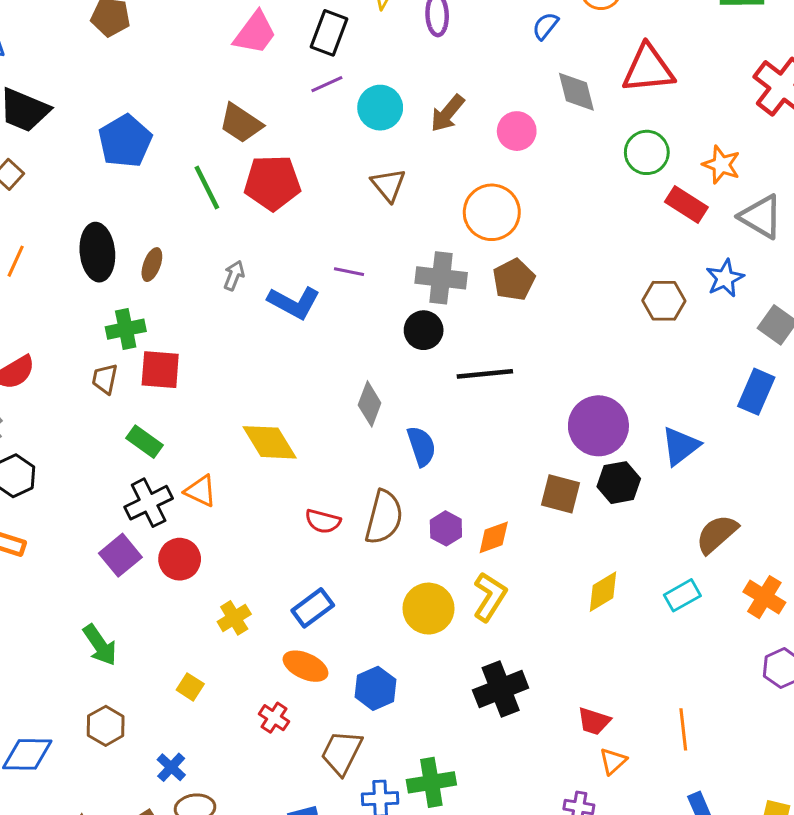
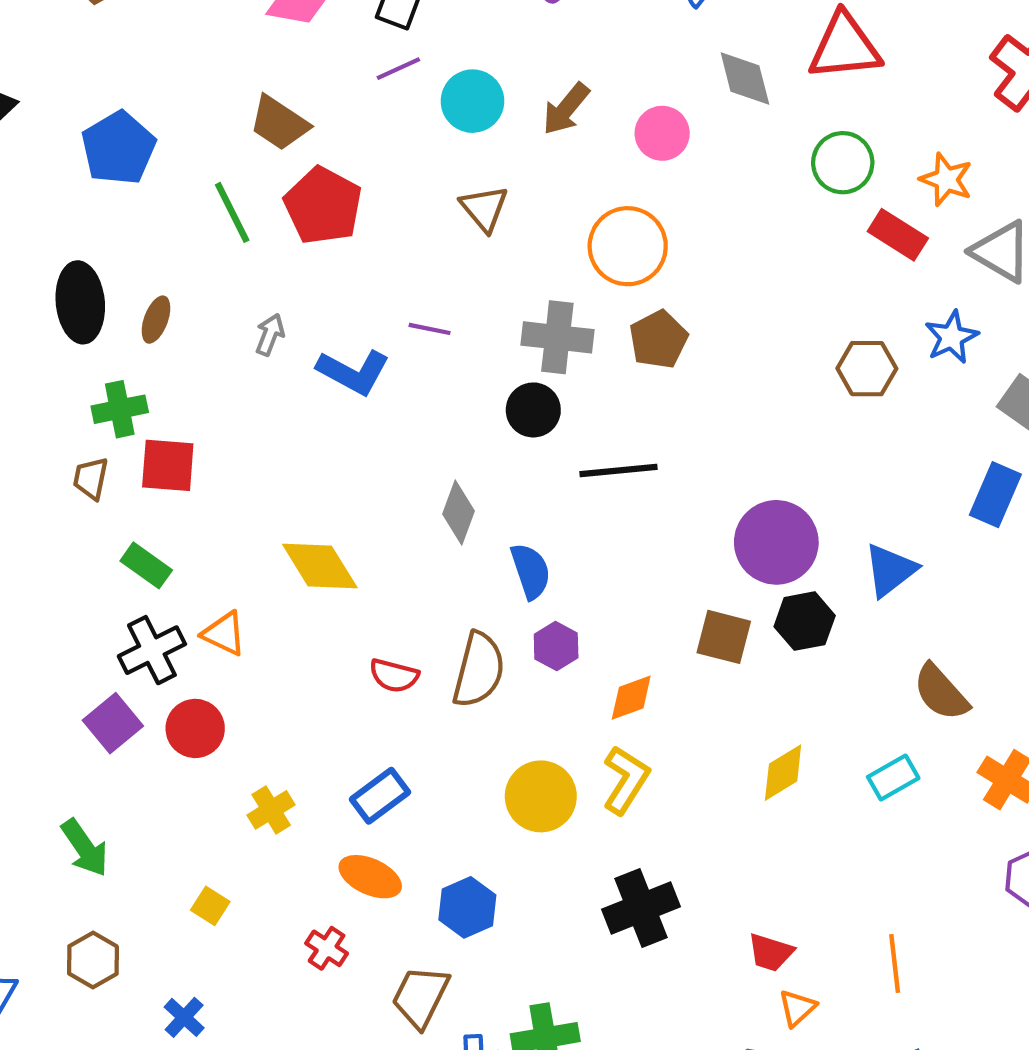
red pentagon: (272, 183) -> (323, 206), turned 30
purple hexagon: (446, 528) -> (556, 646), moved
brown semicircle: (717, 534) -> (941, 692), turned -90

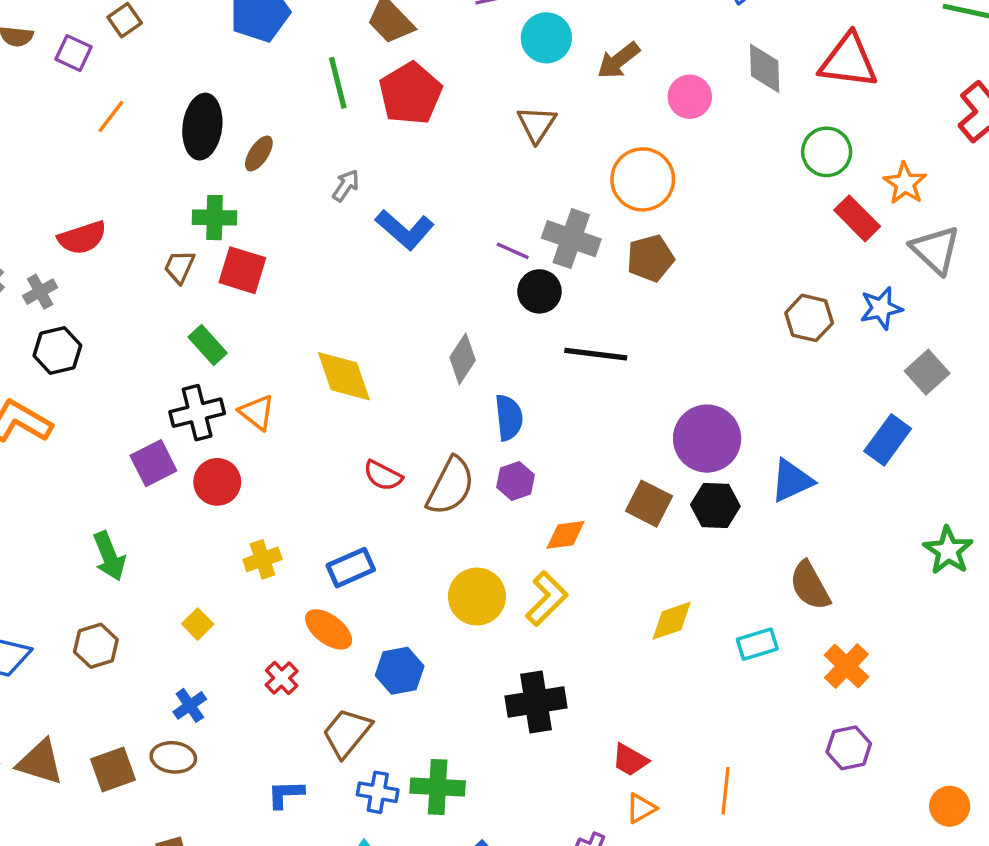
purple line: (430, 329) -> (513, 251), moved
blue cross: (184, 1017) -> (190, 705), moved

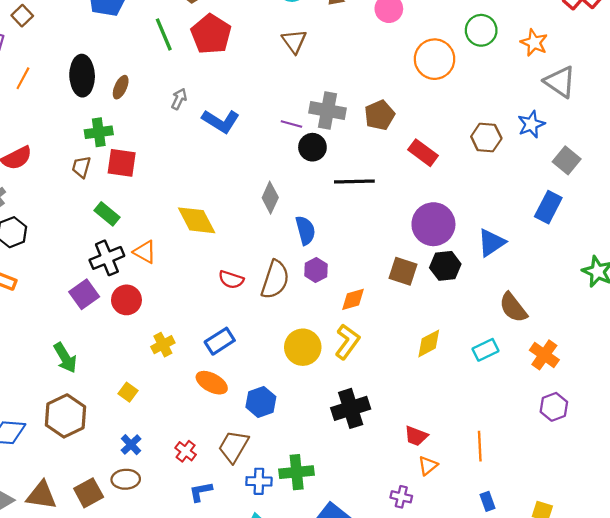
orange circle: (643, 179) -> (435, 59), moved
red rectangle: (857, 218) -> (423, 153), moved
brown hexagon: (96, 646) -> (65, 416), size x1.5
red cross: (282, 678) -> (186, 451), moved

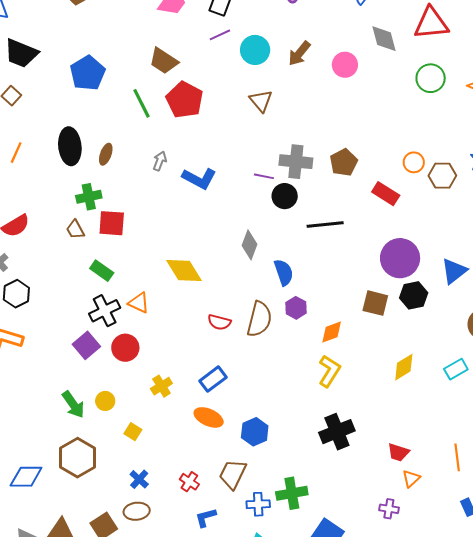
orange circle: (435, 59) -> (414, 162), moved, size x0.6
brown trapezoid: (81, 167) -> (75, 230), turned -40
yellow circle: (303, 347) -> (105, 401), moved, size x0.6

